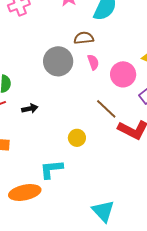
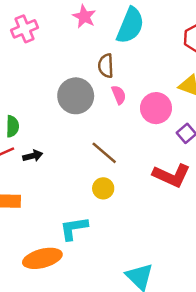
brown semicircle: (84, 38) -> (106, 66), turned -84
black arrow: (30, 109) -> (33, 156), moved
brown line: (106, 109) -> (104, 153), moved

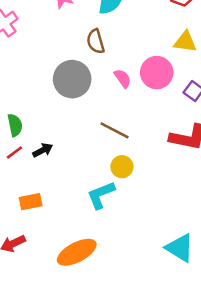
pink semicircle: (119, 95) -> (123, 78), moved
cyan L-shape: (74, 228) -> (101, 195), moved

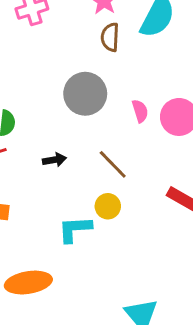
brown semicircle: (96, 41) -> (110, 37), moved
black arrow: (43, 150) -> (54, 160), moved

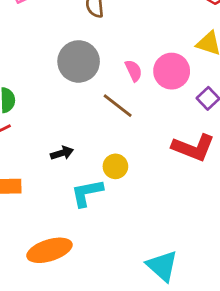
black arrow: (54, 160) -> (62, 153), moved
brown line: (113, 164) -> (118, 106), moved

